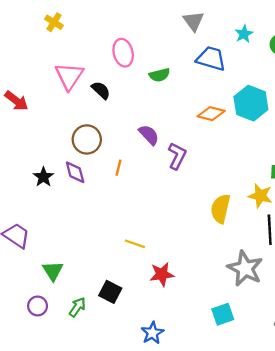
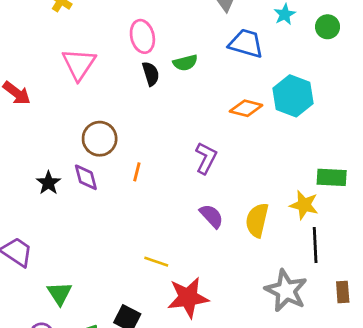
black semicircle: (101, 90) -> (151, 74), moved, turned 30
purple semicircle: (149, 135) -> (211, 216), moved
red star: (162, 274) -> (188, 298), size x1.4

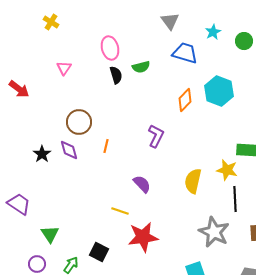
pink triangle: (79, 64) -> (64, 68), size x0.6
orange diamond: (246, 108) -> (185, 100), turned -60
purple semicircle: (211, 216) -> (142, 184), moved

